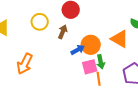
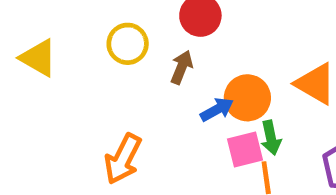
orange arrow: (25, 64) -> (123, 159), moved

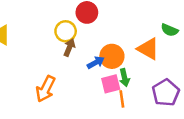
yellow circle: (128, 44) -> (66, 31), moved
brown arrow: (182, 67) -> (69, 48), moved

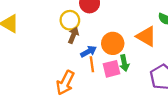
blue arrow: (96, 63) -> (88, 51), moved
orange arrow: (46, 89) -> (65, 83), moved
orange line: (122, 99) -> (92, 64), moved

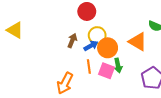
yellow circle: (70, 20) -> (97, 35), moved
blue arrow: (88, 51) -> (91, 46), moved
pink square: (112, 69) -> (107, 71), turned 35

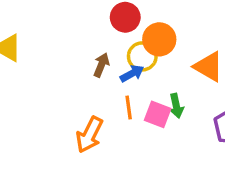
orange circle: (108, 48) -> (159, 39), moved

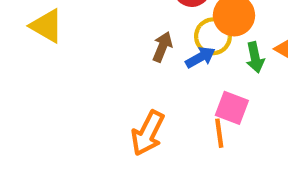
green arrow: (176, 106) -> (255, 57), moved
orange line: (129, 107) -> (219, 133), moved

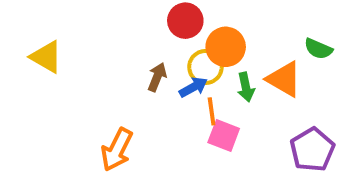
orange arrow: (148, 133) -> (117, 150), moved
orange line: (219, 133) -> (212, 111), moved

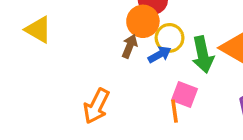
orange circle: (226, 47) -> (143, 21), moved
green arrow: (246, 87) -> (203, 55), size x1.5
orange line: (212, 111) -> (174, 111), moved

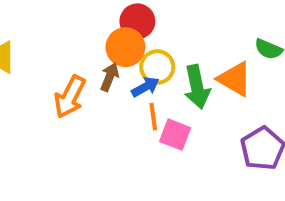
orange arrow: (96, 106) -> (70, 97), moved
orange line: (174, 111) -> (153, 117), moved

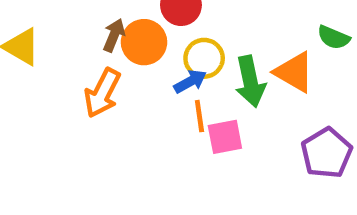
orange circle: (125, 47) -> (144, 42), moved
brown arrow: (110, 77) -> (114, 35), moved
pink square: (175, 135) -> (225, 137), turned -32

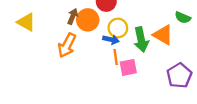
blue arrow: (190, 81) -> (111, 40), turned 42

